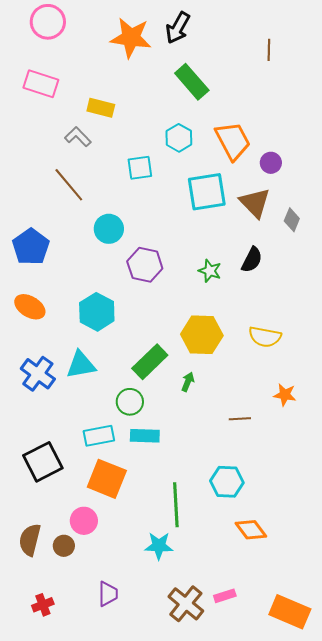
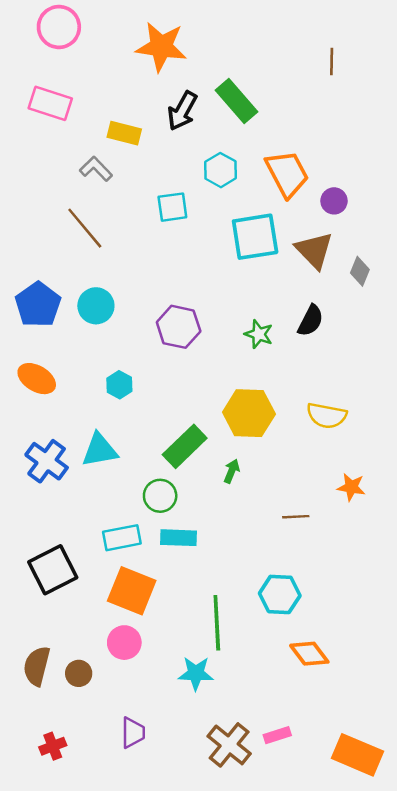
black arrow: (178, 28) -> (182, 111), moved
cyan circle: (109, 229) -> (96, 306), moved
cyan hexagon: (97, 312) -> (119, 385), size x0.6
pink circle: (84, 521) -> (124, 643), moved

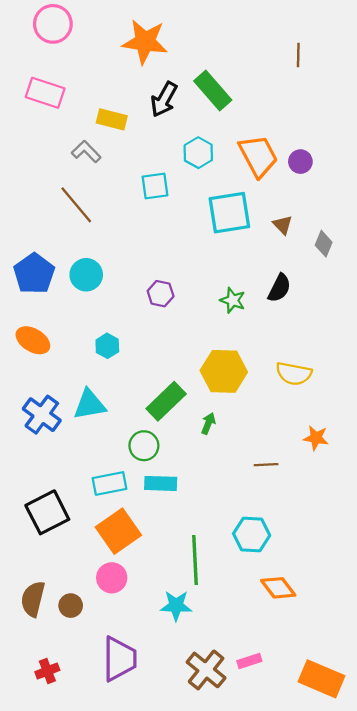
purple circle: (334, 201) -> (300, 162), moved
brown triangle: (314, 250) -> (283, 225), size x0.6
purple hexagon: (179, 327) -> (161, 294), size x0.7
orange square: (132, 591) -> (118, 531), turned 33
purple trapezoid: (133, 733) -> (119, 659), size x1.6

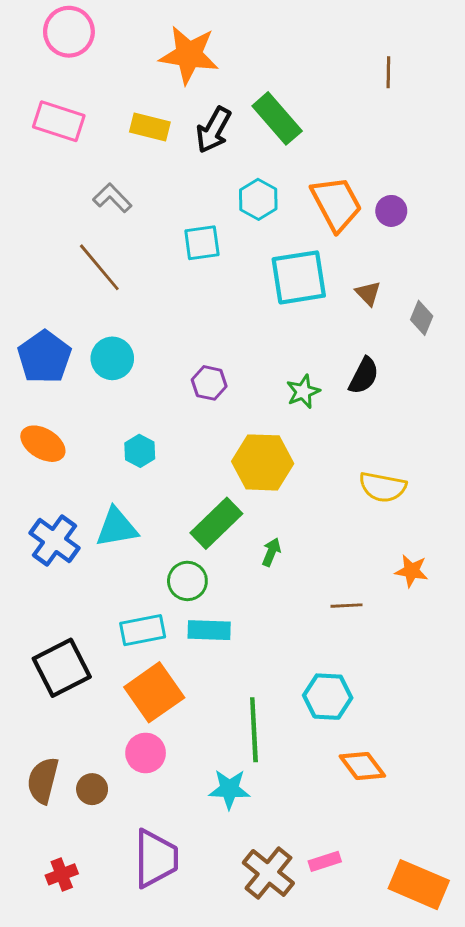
yellow rectangle: (112, 119) -> (150, 127), moved
green star: (233, 300) -> (303, 392), turned 30
yellow hexagon: (224, 371) -> (263, 462), moved

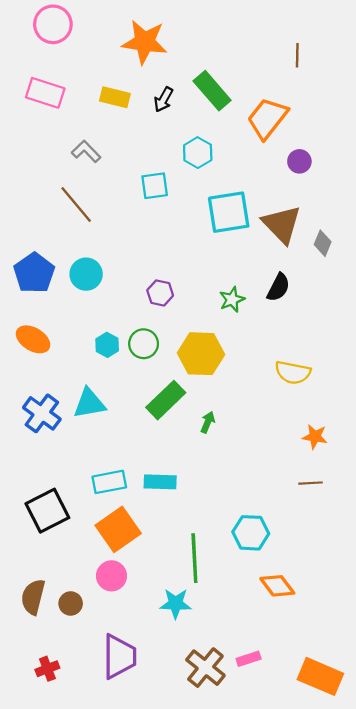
black arrow: (213, 130) -> (163, 99), size x0.7
orange trapezoid: (336, 204) -> (267, 118), moved, turned -114
brown triangle: (368, 293) -> (282, 224), size x2.0
green circle: (187, 581) -> (144, 344), moved
brown line: (346, 606) -> (310, 483), moved

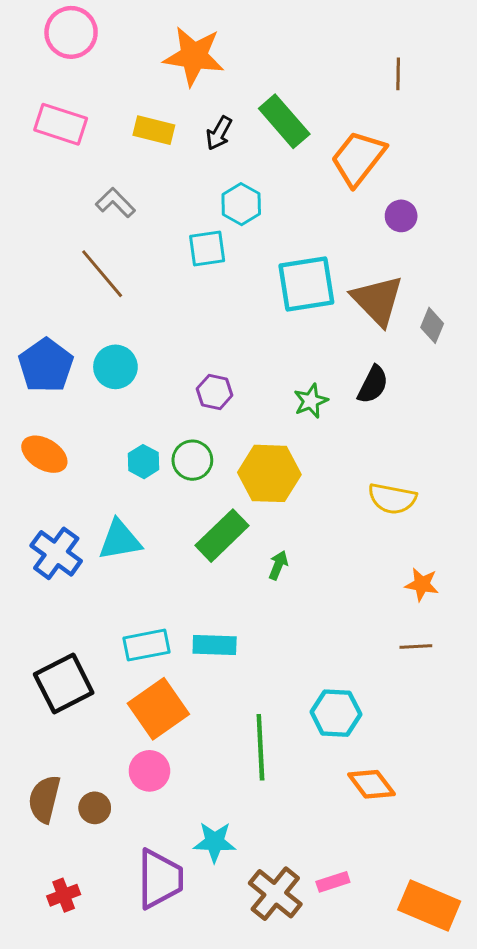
cyan hexagon: (198, 153) -> (241, 204), moved
cyan star: (176, 603) -> (215, 842), moved

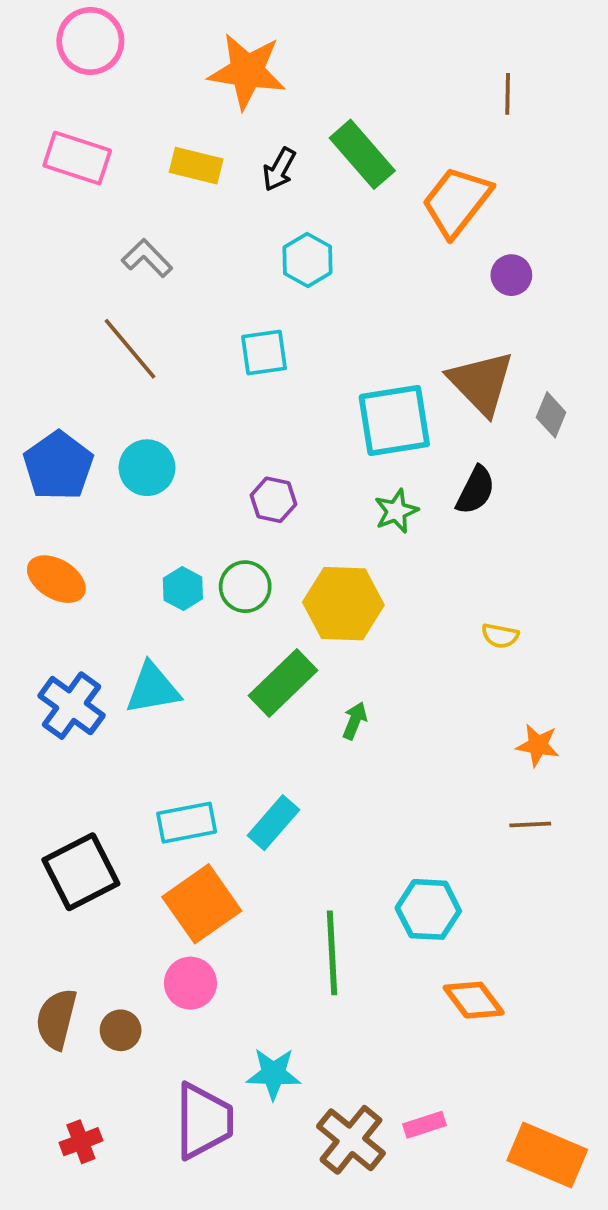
cyan square: (207, 248) -> (264, 353), moved
cyan square: (306, 284) -> (394, 420), moved
yellow semicircle: (392, 499) -> (500, 636), size x0.6
cyan rectangle: (215, 645) -> (273, 823), turned -51

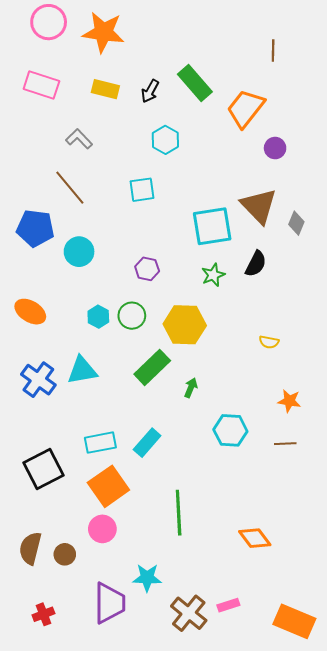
orange star: (247, 71) -> (103, 32), moved
blue pentagon: (58, 466) -> (35, 228), moved, turned -30
cyan hexagon: (428, 909) -> (230, 430), moved

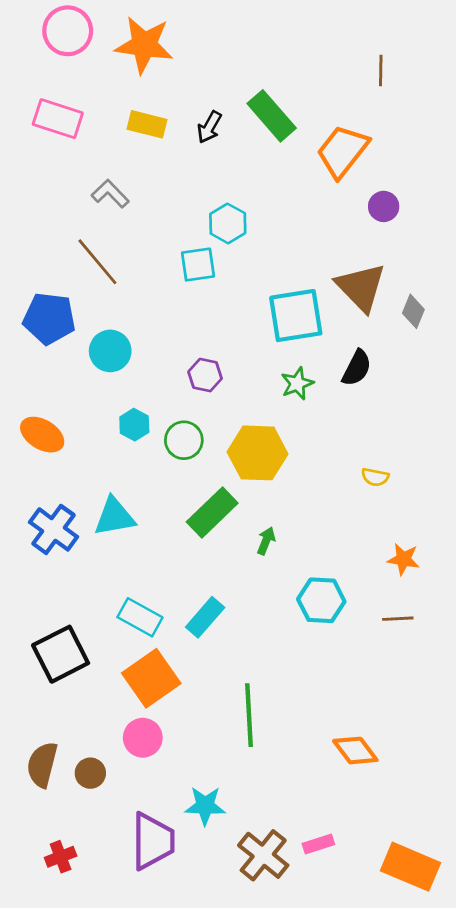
cyan hexagon: (165, 140) -> (228, 223), moved
cyan hexagon: (98, 317) -> (134, 425), moved
cyan rectangle: (100, 443) -> (140, 617), turned 40

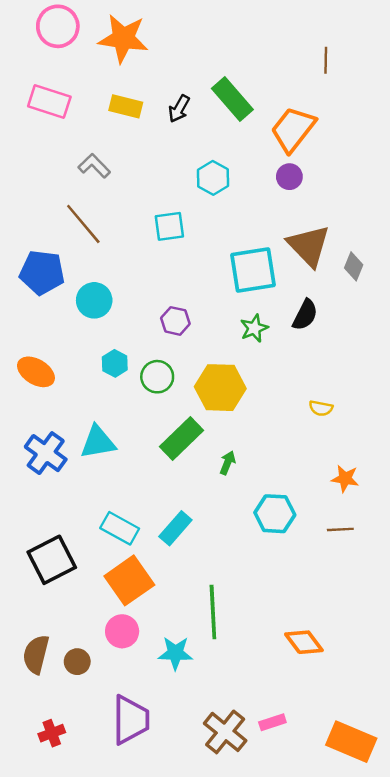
purple circle: (384, 206) -> (289, 177), moved
cyan hexagon: (228, 223) -> (213, 178), moved
cyan star: (205, 806) -> (175, 653), moved

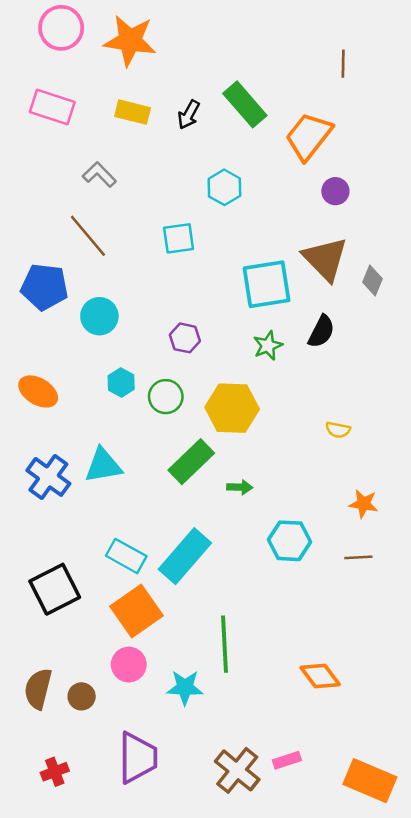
purple circle: (289, 177) -> (335, 191), moved
green arrow: (228, 463) -> (240, 487), turned 70
cyan rectangle: (175, 528) -> (185, 556), size x1.5

